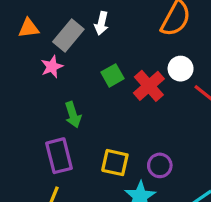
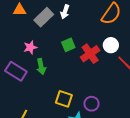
pink star: (52, 67) -> (30, 47), moved
purple rectangle: (59, 156) -> (16, 71), moved, turned -50

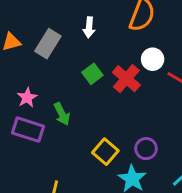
white arrow: (65, 12) -> (89, 27), moved
pink star: (30, 47) -> (27, 98), moved
yellow square: (64, 99) -> (105, 152), turned 36

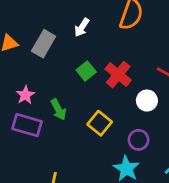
white arrow: (89, 27) -> (82, 27), turned 30
white circle: (153, 59) -> (147, 101), moved
yellow square: (105, 152) -> (100, 123), moved

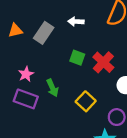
white arrow: (82, 27) -> (76, 22), turned 56
green square: (86, 71) -> (77, 58), turned -35

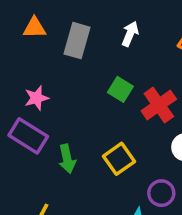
white arrow: (76, 22) -> (130, 34), turned 98
gray rectangle: (44, 33) -> (77, 41), turned -30
green arrow: (52, 88) -> (67, 159), moved

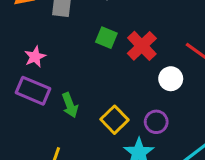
yellow square: (119, 159) -> (114, 120), moved

